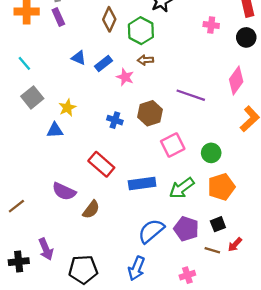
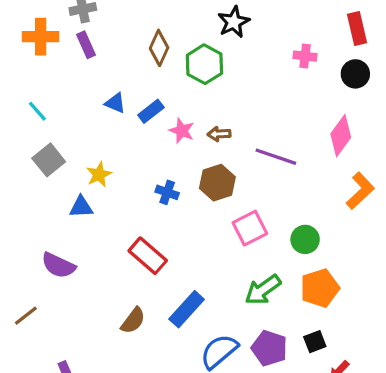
brown arrow: (145, 60) -> (219, 134), moved
blue rectangle: (142, 183) -> (187, 309), moved, turned -40
purple semicircle: (64, 191) -> (58, 265), moved

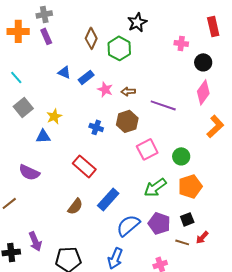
black circle: (355, 74) -> (203, 62), moved

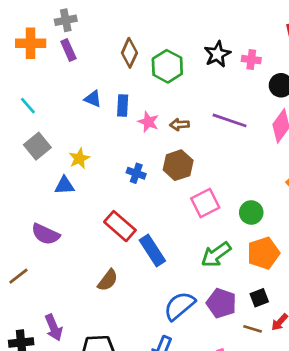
black star: (137, 22) -> (217, 54), moved
blue rectangle: (86, 77) -> (123, 106), turned -49
purple line: (163, 105) -> (230, 120), moved
blue rectangle: (108, 199) -> (152, 250), moved, turned -75

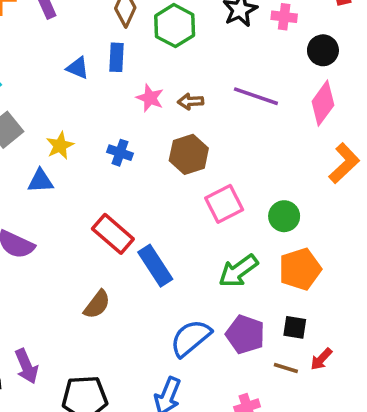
blue rectangle: (123, 106) -> (116, 57), moved
blue cross: (136, 173) -> (120, 153), moved
black square: (259, 298) -> (295, 327), turned 30

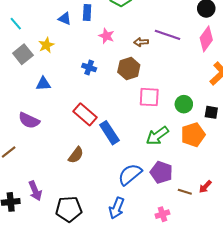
brown arrow: (191, 101) -> (141, 42), moved
yellow star: (60, 146) -> (46, 45), moved
pink square: (224, 204) -> (149, 97), turned 30
black square: (295, 327) -> (211, 112), moved

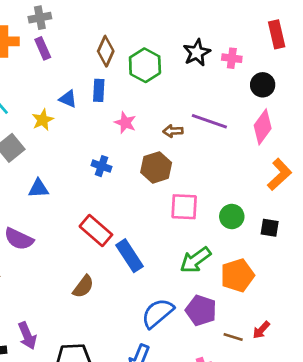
yellow star: (46, 45) -> (43, 120), moved
orange pentagon: (193, 135) -> (237, 275), moved

